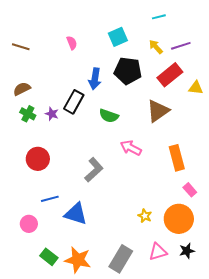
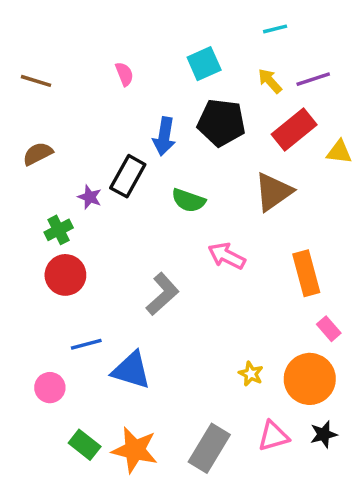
green cross: (28, 114) -> (59, 230), moved, turned 35

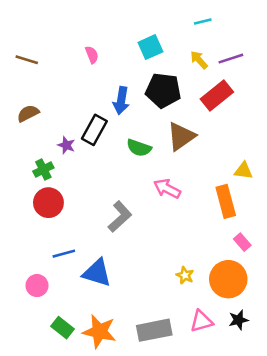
yellow triangle: (339, 152) -> (244, 171), moved
brown triangle: (273, 192) -> (181, 136), moved
gray rectangle: (209, 448) -> (154, 330), turned 48

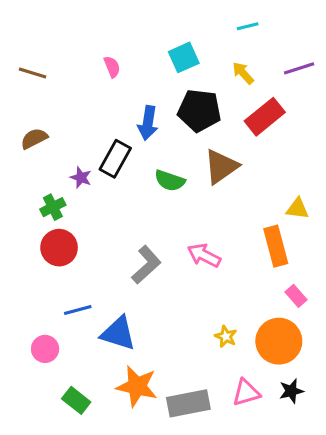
purple line: (231, 59) -> (299, 68), moved
pink arrow: (167, 189) -> (204, 255), moved
orange star: (99, 331) -> (137, 386), moved

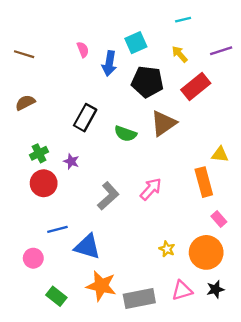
blue arrow: (148, 123) -> (109, 63), moved
purple star: (81, 177) -> (71, 161), moved
pink arrow: (204, 255) -> (151, 189), turned 105

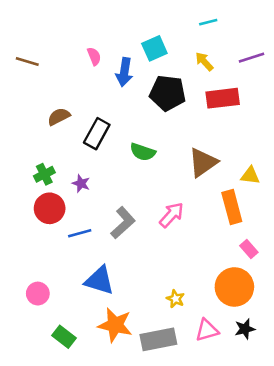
red rectangle: (196, 86) -> (223, 98), turned 32
brown semicircle: (25, 103) -> (59, 117), moved
brown triangle: (164, 123) -> (203, 162), moved
blue line: (57, 229) -> (80, 233), moved
yellow star: (167, 249) -> (175, 299), moved

